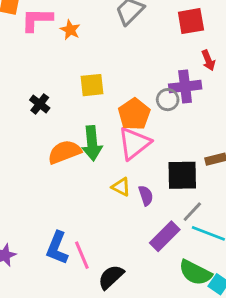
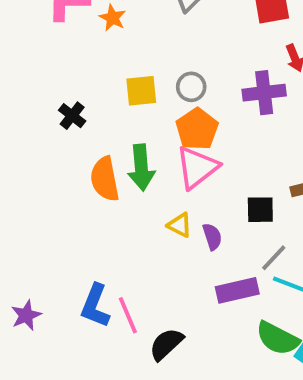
gray circle: (168, 100) -> (191, 87), moved
orange semicircle: (64, 152) -> (105, 179), turned -80
black square: (182, 175) -> (260, 210), size x0.7
purple rectangle: (165, 236) -> (237, 290), turned 32

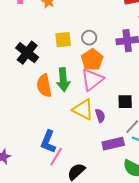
black cross: (72, 116) -> (27, 53), size x1.6
yellow triangle: (180, 225) -> (83, 110), size x1.6
blue L-shape: (95, 306) -> (48, 142), moved
pink line: (128, 315) -> (56, 157), turned 54

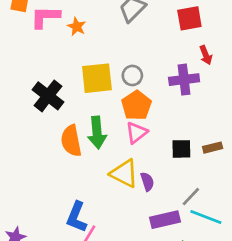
yellow square: (63, 40) -> (97, 78), size x1.4
pink triangle: (92, 80) -> (136, 133), size x0.7
black square: (125, 102) -> (181, 149), moved

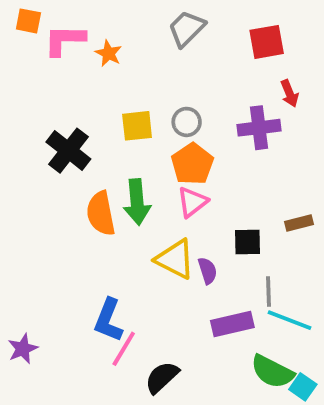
yellow square: (97, 78) -> (137, 126), size x0.7
black square: (181, 149) -> (248, 242), moved
gray line: (191, 197) -> (269, 292), turned -45

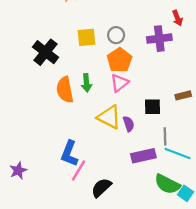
green arrow: (137, 202) -> (86, 83), size x0.7

